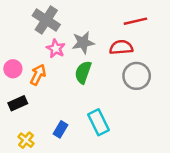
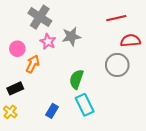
red semicircle: (121, 47) -> (130, 41), moved
pink circle: (13, 69) -> (17, 49), moved
green semicircle: (83, 72) -> (76, 79), moved
yellow cross: (26, 140) -> (10, 112), moved

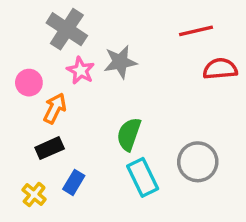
gray circle: (117, 65) -> (198, 162), moved
black rectangle: (15, 88) -> (50, 148), moved
blue rectangle: (52, 111) -> (74, 182), moved
yellow cross: (10, 112) -> (34, 195), moved

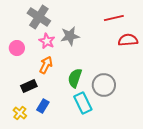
orange arrow: (55, 108) -> (46, 65), moved
gray circle: (198, 162) -> (104, 85), moved

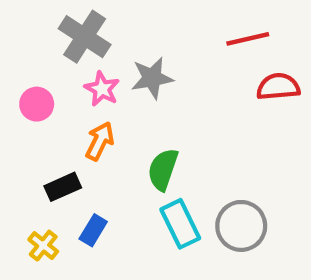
gray circle: (104, 85) -> (241, 226), moved

